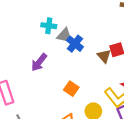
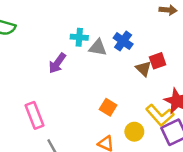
blue cross: (75, 44) -> (123, 41), moved
purple arrow: (39, 62) -> (57, 63), moved

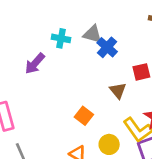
gray triangle: (98, 48) -> (93, 34), moved
brown triangle: (143, 69) -> (118, 91), moved

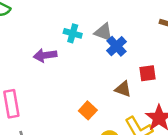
purple arrow: (35, 64) -> (45, 55), turned 35
brown triangle: (118, 91) -> (123, 89), turned -36

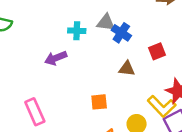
brown triangle: (123, 89) -> (127, 69), moved
orange square: (88, 110) -> (99, 102), moved, turned -35

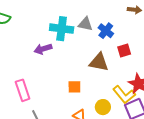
cyan cross: (77, 31) -> (62, 29), size x1.6
blue cross: (121, 33) -> (106, 31), moved
brown triangle: (127, 69) -> (99, 62), size x1.5

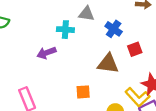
gray triangle: (85, 24) -> (86, 14), moved
cyan cross: (62, 29) -> (65, 30), size x0.7

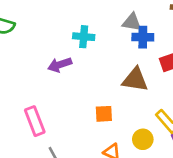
gray triangle: (86, 14) -> (132, 22), moved
blue cross: (114, 29) -> (143, 37), turned -35

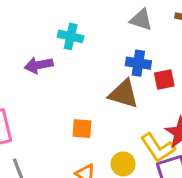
gray triangle: (132, 22) -> (141, 20), moved
blue cross: (143, 37) -> (138, 63), moved

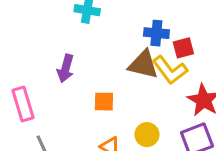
purple arrow: (39, 65) -> (66, 68), moved, turned -60
yellow L-shape: (158, 148) -> (170, 70), moved

